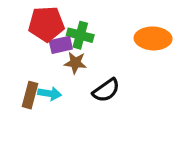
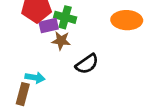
cyan arrow: (49, 93) -> (35, 78), moved
brown rectangle: (30, 95) -> (23, 94), moved

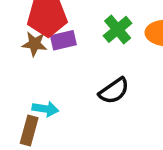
green cross: (65, 17) -> (118, 29), moved, turned 35
brown star: (61, 41) -> (35, 44), moved

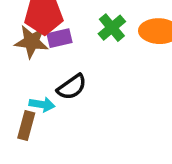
brown star: (35, 44) -> (32, 42), size x1.4
black semicircle: (114, 91) -> (72, 87), moved

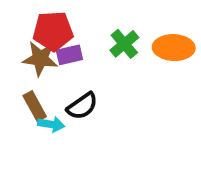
brown rectangle: (26, 125) -> (35, 106), moved, turned -44

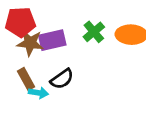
red pentagon: (53, 31) -> (20, 22), moved
purple rectangle: (69, 55) -> (52, 40), size x1.4

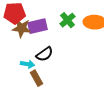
brown rectangle: (26, 79) -> (37, 78), moved

